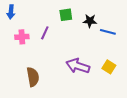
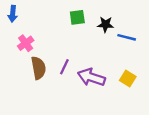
purple line: (45, 33) -> (64, 67), moved
pink cross: (22, 37) -> (26, 43), turned -32
brown semicircle: (33, 77) -> (38, 68), moved

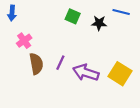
green square: (77, 17) -> (73, 16), turned 32
blue line: (127, 37) -> (121, 12), moved
yellow square: (128, 78) -> (120, 74), size x1.5

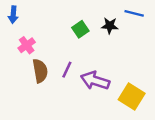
green square: (73, 16) -> (80, 29), moved, turned 32
yellow square: (120, 74) -> (132, 96), moved

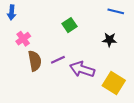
black star: (110, 26) -> (109, 40), moved
purple line: (67, 70) -> (58, 60), turned 40

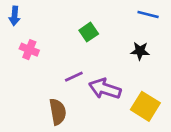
pink cross: (23, 39) -> (29, 50), turned -32
brown semicircle: (35, 61) -> (58, 112), moved

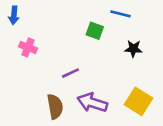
blue line: (148, 15) -> (121, 14), moved
green square: (89, 32) -> (95, 31), moved, turned -36
purple arrow: (105, 89) -> (92, 103), moved

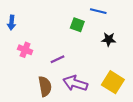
blue arrow: (14, 15) -> (11, 23), moved
pink cross: (28, 47) -> (25, 50), moved

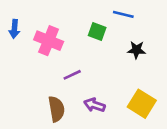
pink cross: (25, 50) -> (49, 41), moved, size x1.5
purple arrow: (75, 83) -> (94, 105), size x0.7

